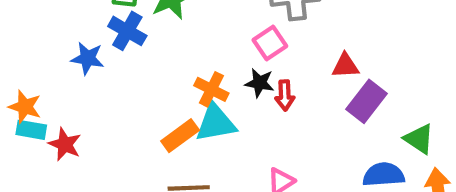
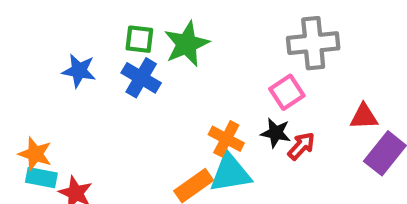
blue star: (88, 58) -> (79, 71), moved
red arrow: (285, 95) -> (301, 146), turned -136

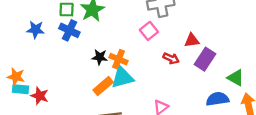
black star: (276, 133) -> (100, 57), moved
red arrow: (301, 146) -> (171, 58), moved, turned 77

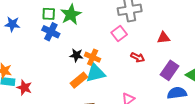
blue star: (36, 30) -> (12, 24), moved
red triangle: (192, 40) -> (163, 38), moved
purple rectangle: (205, 59) -> (170, 70), moved

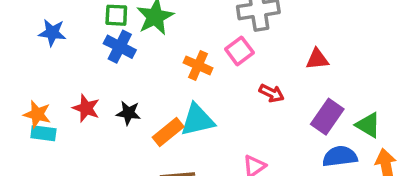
black star: (76, 55) -> (128, 113), moved
orange cross: (93, 57) -> (198, 65), moved
red star: (24, 88) -> (86, 108), moved

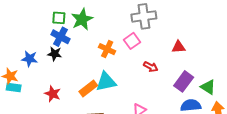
blue star: (52, 33) -> (30, 59), moved
red star: (86, 108) -> (53, 94), moved
black star: (128, 113) -> (55, 54), moved

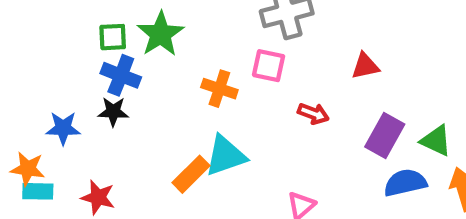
pink square: (132, 41) -> (269, 66), turned -35
red star: (53, 94) -> (98, 197), moved

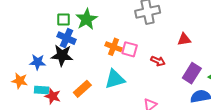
pink square: (269, 66) -> (130, 49), moved
black star: (113, 112) -> (62, 55), size x1.5
orange rectangle: (191, 174) -> (82, 89), moved
cyan rectangle: (38, 191) -> (42, 90), moved

